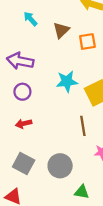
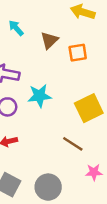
cyan star: (67, 81) -> (40, 96), moved
brown line: (83, 126) -> (73, 144), turned -48

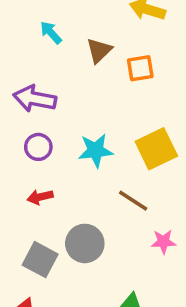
cyan star: (40, 96) -> (96, 151), moved
gray circle: (48, 187) -> (85, 243), moved

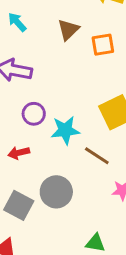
cyan arrow: (51, 33) -> (17, 22), moved
purple circle: (38, 147) -> (34, 114), moved
cyan star: (96, 151) -> (65, 130), moved

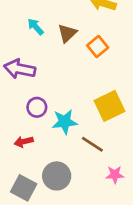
cyan arrow: (17, 22) -> (36, 27), moved
orange square: (103, 45) -> (98, 46), turned -30

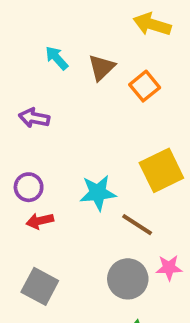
purple arrow: (20, 69) -> (34, 118), size x0.7
purple circle: (37, 107) -> (29, 187), moved
gray circle: (57, 176) -> (128, 279), moved

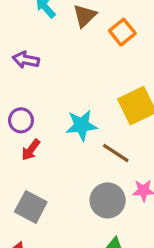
red arrow: (40, 221) -> (31, 150), turned -40

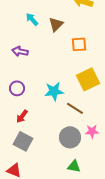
orange square: (122, 32) -> (79, 44), moved, turned 35
red arrow: (31, 150) -> (22, 116), moved

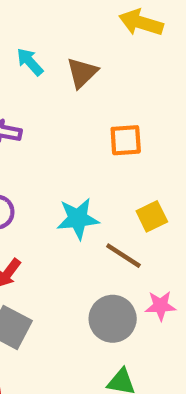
orange square: (79, 44) -> (126, 140), moved
yellow square: (88, 79) -> (152, 216), moved, size x0.6

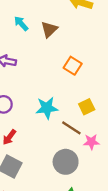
orange square: (126, 140) -> (73, 66), turned 36
pink star: (161, 306) -> (91, 142), moved

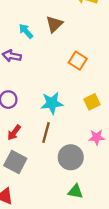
cyan arrow: (21, 23) -> (26, 31), moved
brown line: (71, 128) -> (46, 133), moved, turned 72

